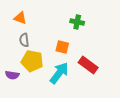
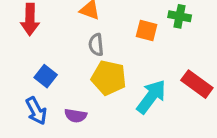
orange square: (62, 47) -> (147, 30), moved
purple semicircle: (12, 75) -> (76, 116), moved

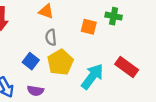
blue square: (46, 76) -> (31, 61), moved
yellow pentagon: (109, 78) -> (60, 62), turned 30

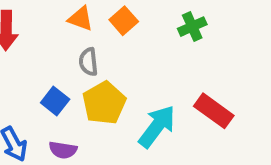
green cross: (114, 16) -> (192, 27), turned -35
orange square: (89, 27) -> (124, 21), moved, turned 35

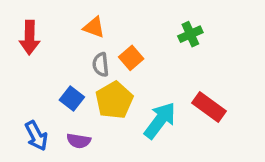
orange square: (124, 21) -> (131, 58), moved

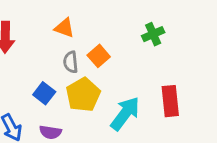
red rectangle: (209, 107) -> (170, 101), turned 48

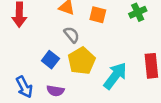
orange square: (99, 56) -> (98, 15), moved, turned -35
gray semicircle: (71, 62) -> (72, 35), turned 147

